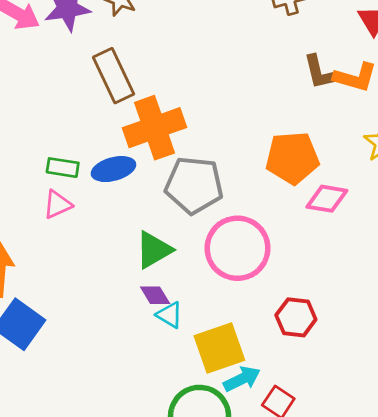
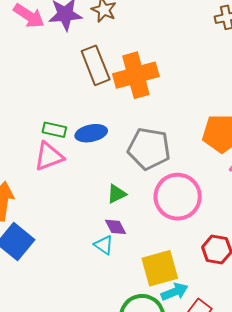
orange cross: (155, 128) -> (136, 75), moved
pink triangle: (57, 204) -> (49, 156), size x1.4
green triangle: (154, 250) -> (117, 194), size x0.7
cyan triangle: (170, 315) -> (104, 245), moved

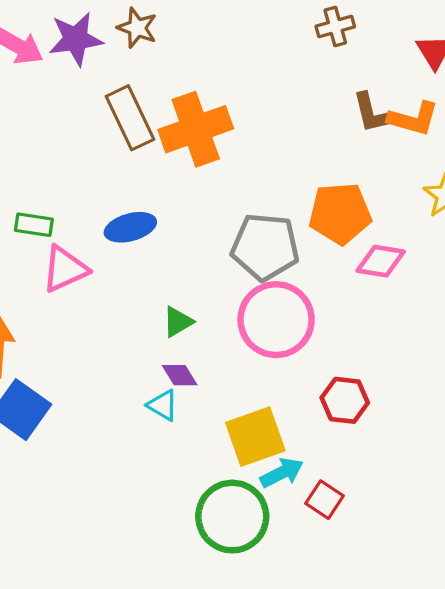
green rectangle: (54, 130) -> (34, 225), moved
gray pentagon: (149, 149) -> (265, 247), moved

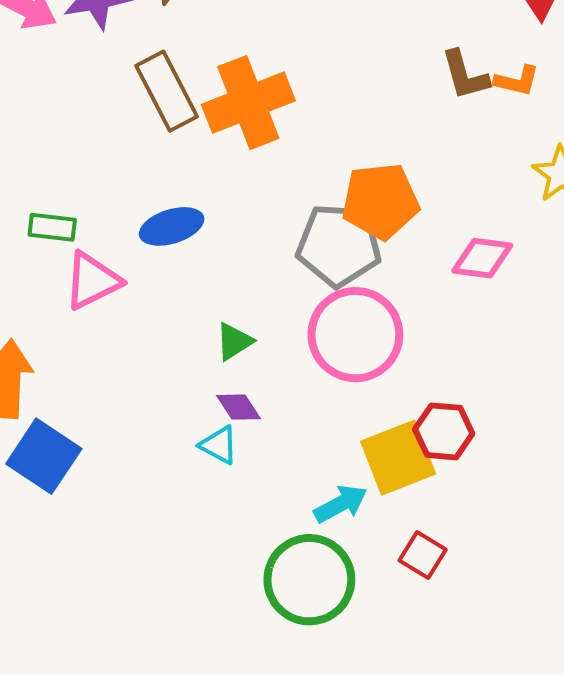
orange L-shape: (413, 119) -> (517, 81), size x0.7
orange pentagon: (340, 213) -> (380, 201), moved
yellow square: (255, 437) -> (398, 458), moved
cyan arrow: (282, 473) -> (341, 504), moved

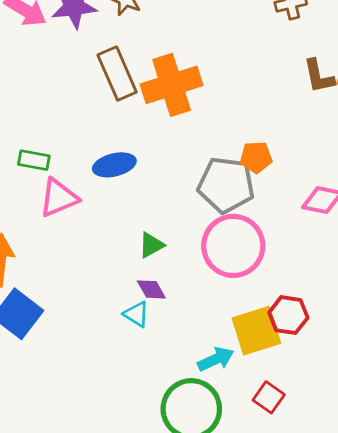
orange pentagon: (380, 201) -> (256, 157), size x0.6

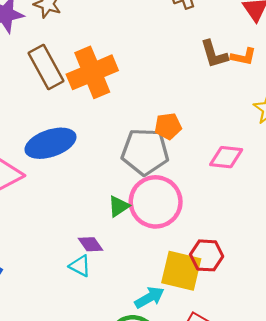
blue ellipse: (114, 165) -> (51, 143), size x1.4
green triangle: (151, 245) -> (119, 206), moved
yellow square: (256, 331) -> (181, 271), turned 36

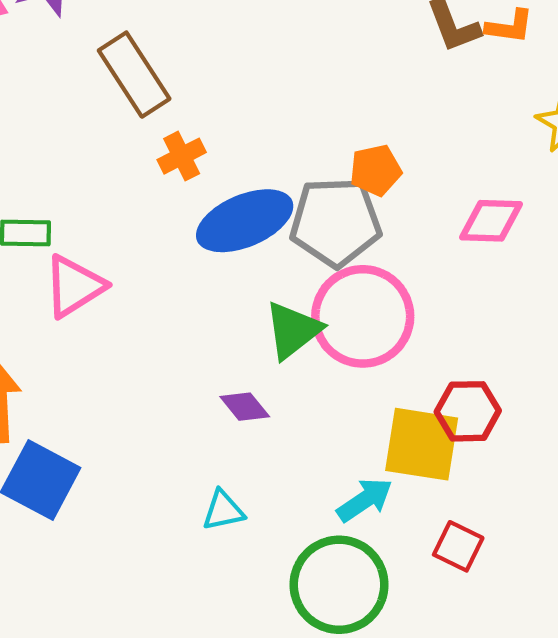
orange cross: (92, 72) -> (182, 156), moved, size x0.5
blue ellipse: (51, 143) -> (245, 221), moved
green triangle: (119, 206) -> (293, 330), size x1.4
cyan triangle: (80, 266) -> (223, 510), moved, turned -35

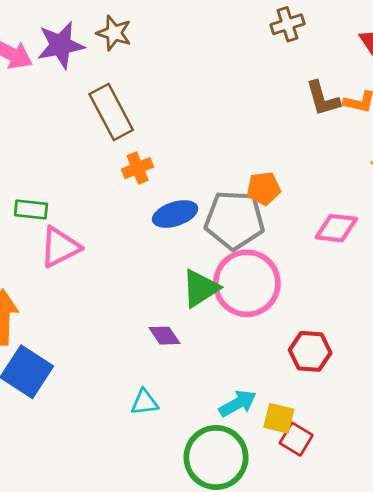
blue ellipse: (245, 221) -> (175, 214), size x0.7
yellow square: (422, 444) -> (279, 418), moved, size x0.6

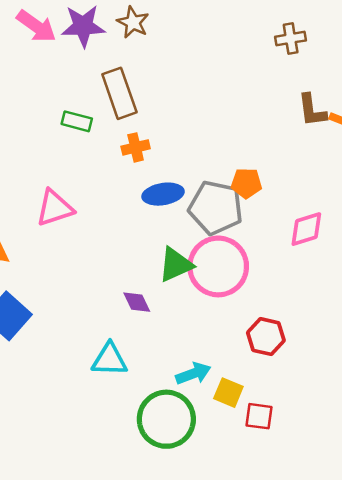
green rectangle: (31, 209) -> (77, 121), moved
pink diamond: (336, 228) -> (306, 229), turned -33
cyan triangle: (144, 402) -> (109, 360), size x1.4
red square: (296, 439) -> (259, 416), moved, turned -32

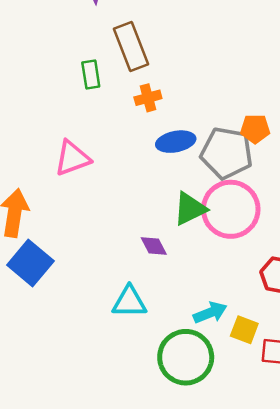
green rectangle: (77, 121) -> (91, 75), turned 68

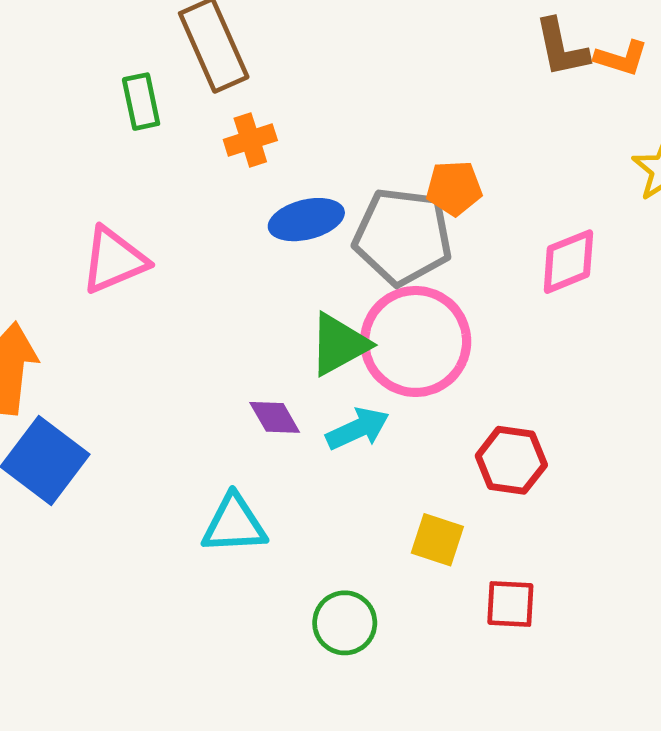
cyan arrow: (210, 313) -> (358, 429), moved
yellow square: (244, 330) -> (437, 540), moved
green circle: (186, 357) -> (345, 623), size x0.6

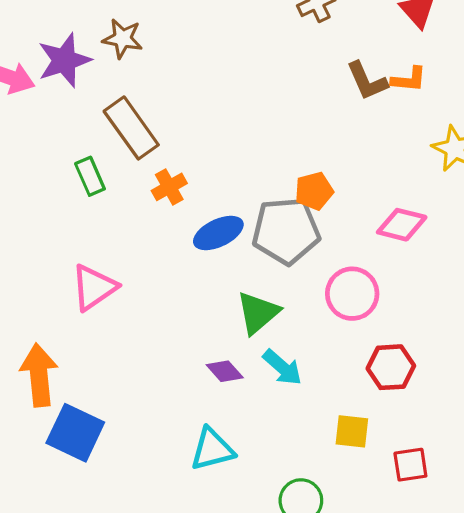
pink diamond: (568, 262) -> (402, 225), turned 48
pink circle: (416, 341) -> (352, 294), moved, size x0.7
cyan arrow: (358, 429) -> (282, 367), turned 78

